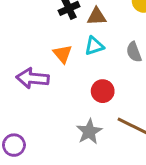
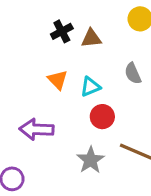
cyan triangle: (94, 46) -> (90, 87), moved
purple arrow: (32, 78) -> (36, 129), moved

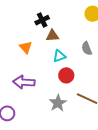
brown triangle: (91, 38) -> (52, 36), moved
orange triangle: (58, 80) -> (26, 47), moved

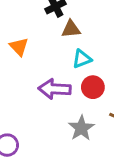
orange triangle: (26, 47) -> (19, 47), moved
purple arrow: (24, 82) -> (55, 89), moved

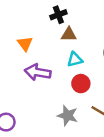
purple arrow: (55, 89) -> (38, 72), moved
gray star: (81, 128) -> (68, 116), turned -30

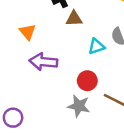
cyan triangle: (75, 60) -> (96, 46), moved
red circle: (81, 84) -> (87, 81), moved

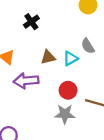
brown triangle: (74, 19) -> (48, 57), moved

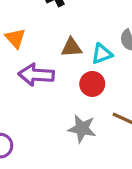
red circle: (68, 90) -> (92, 84), moved

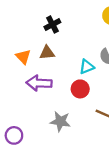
brown triangle: (71, 47) -> (47, 53), moved
gray star: (82, 129) -> (60, 121), moved

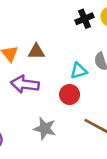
black cross: (52, 24) -> (85, 19), moved

